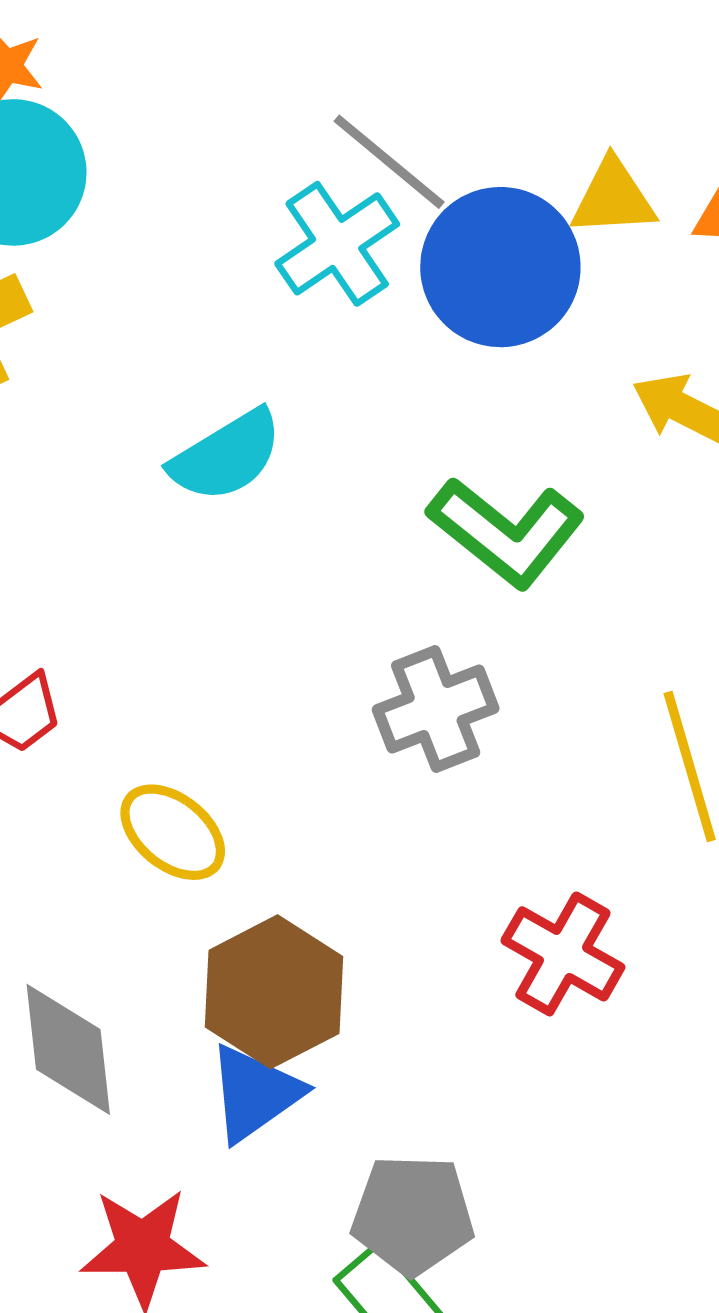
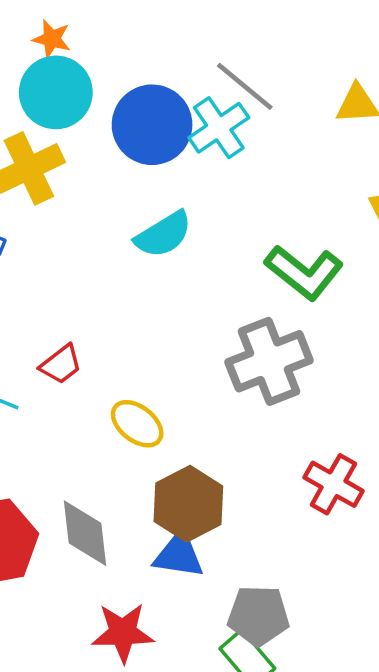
blue circle: (500, 267) -> (152, 125), moved
gray cross: (436, 709) -> (269, 361), size x1.4
blue triangle: (255, 1093) -> (179, 555), turned 44

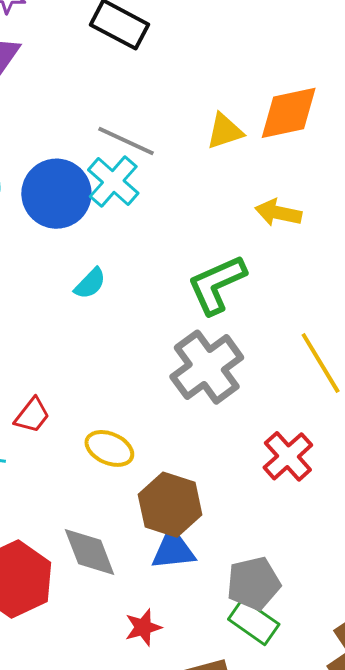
cyan semicircle: (163, 234) -> (90, 283), size x0.7
green L-shape: (304, 272) -> (217, 284), turned 132
red cross: (333, 484) -> (288, 456), turned 33
red star: (123, 633) -> (143, 627), size x0.7

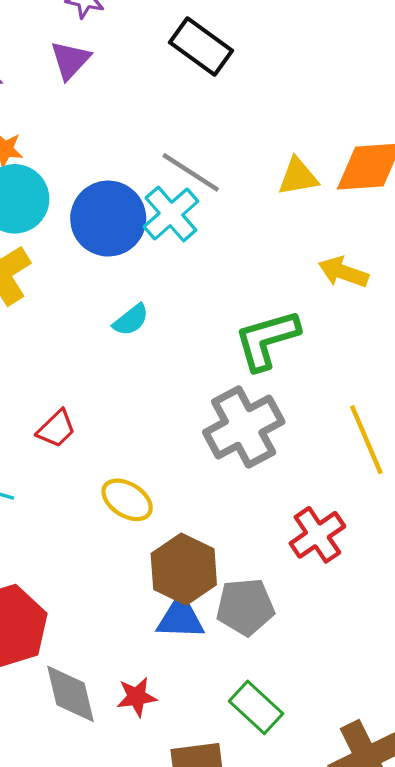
red trapezoid: (32, 415) -> (56, 429), moved
gray diamond: (90, 552) -> (70, 694), moved
gray pentagon: (254, 583) -> (245, 607), moved

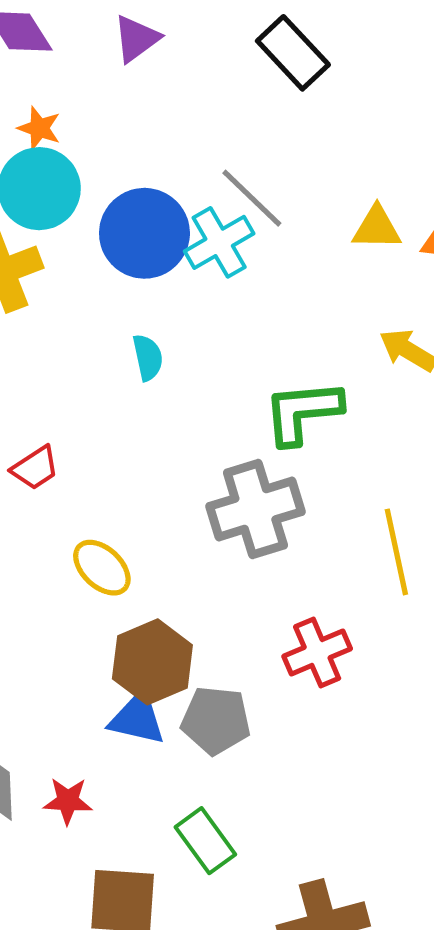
cyan semicircle: (131, 320) -> (148, 357), turned -75

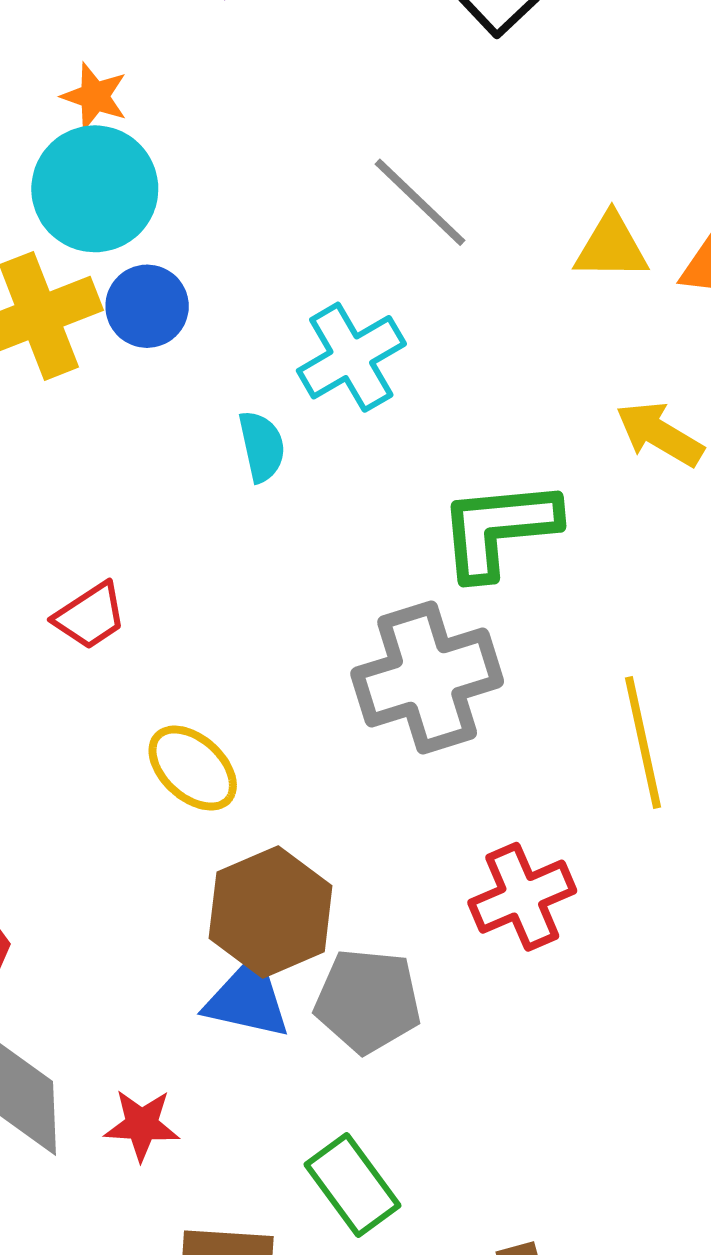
blue circle: (144, 233) -> (147, 306), moved, size x0.6
cyan cross: (219, 242) -> (351, 357), moved

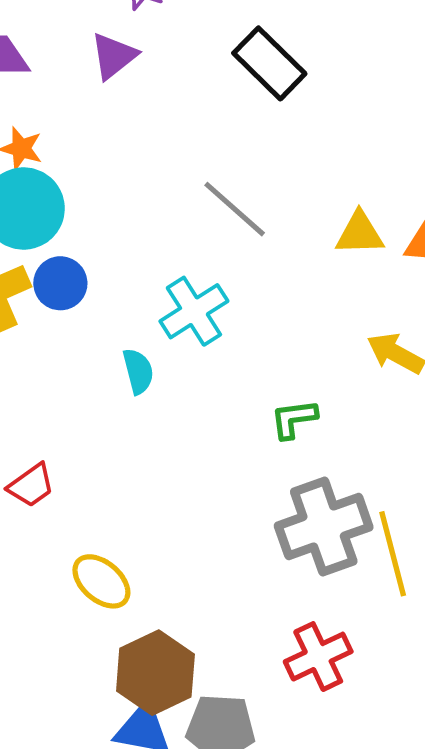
green L-shape: (499, 529) -> (294, 419), size x0.6
gray cross: (427, 678) -> (324, 526), moved

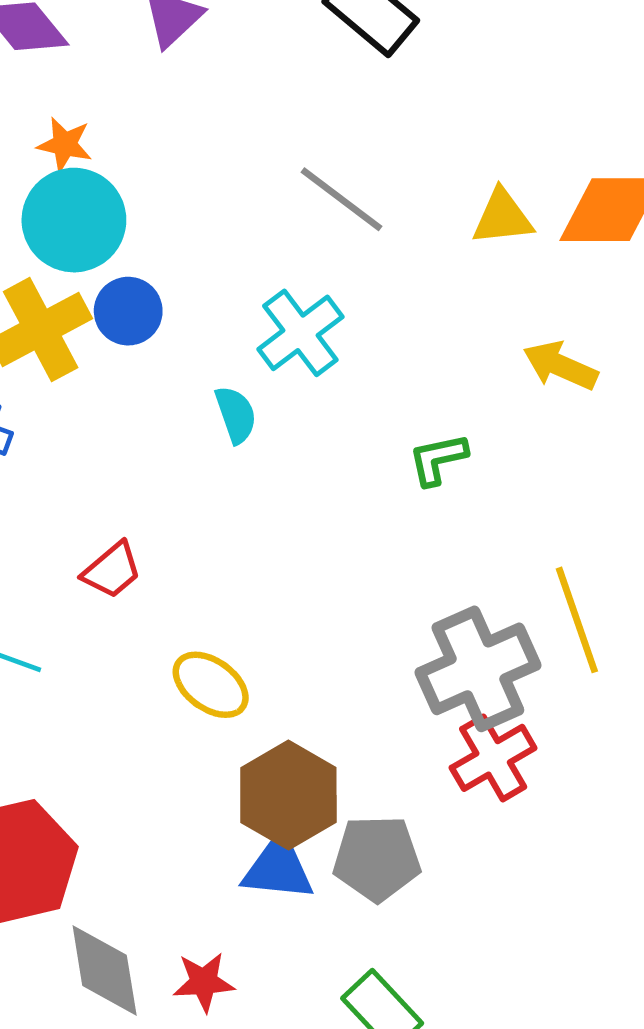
gray cross: (324, 526) -> (478, 669), moved

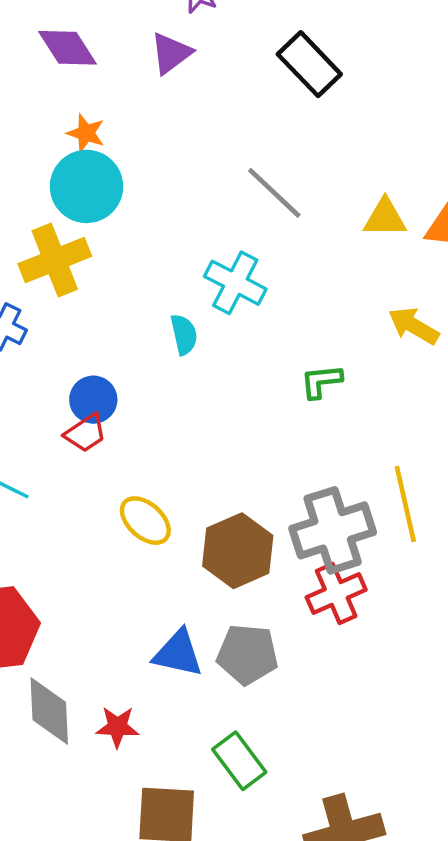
blue circle: (128, 311) -> (93, 400), moved
cyan cross: (300, 333) -> (235, 283), turned -32
brown hexagon: (288, 795) -> (238, 551), moved

